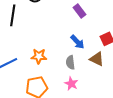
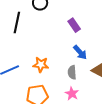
purple rectangle: (79, 11) -> (74, 25), moved

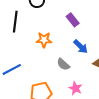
orange star: (41, 65) -> (44, 40), moved
gray semicircle: (72, 72) -> (63, 64), moved, turned -40

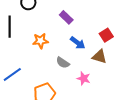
pink star: (75, 88) -> (84, 78), moved

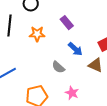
orange star: (40, 41) -> (37, 34), moved
pink star: (84, 78) -> (72, 93), moved

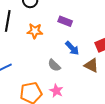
purple rectangle: (67, 23) -> (65, 21), turned -32
pink star: (72, 93) -> (56, 91), moved

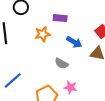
orange star: (35, 31) -> (42, 34), moved

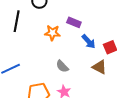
blue arrow: (74, 42) -> (89, 41), moved

